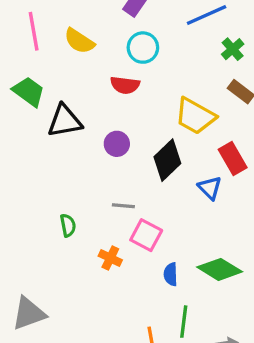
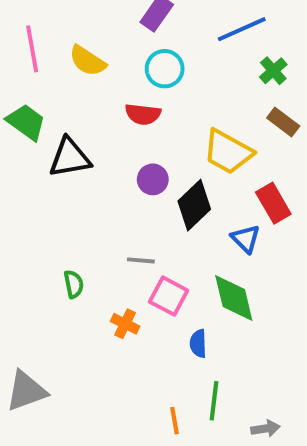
purple circle: (117, 144) -> (153, 179), moved
green diamond: (220, 269) -> (234, 298), moved, turned 45

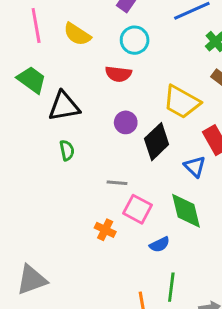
green semicircle: (74, 284) -> (67, 150), moved
blue semicircle: (198, 343) -> (160, 244), turned -114

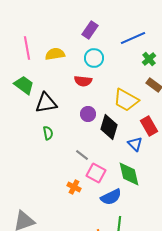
yellow semicircle: (77, 34) -> (55, 54), turned 138
black diamond: (157, 142) -> (109, 127), turned -30
gray line: (117, 183) -> (82, 155), turned 32
blue semicircle: (160, 244) -> (111, 197), size x1.5

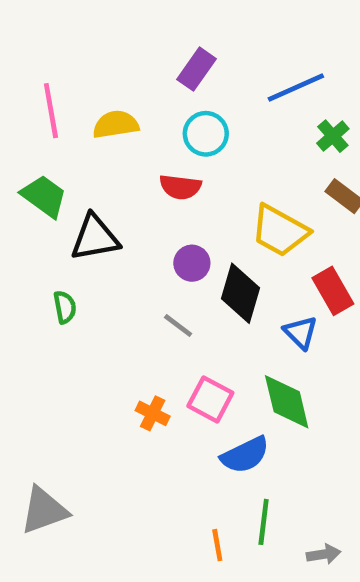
green semicircle: (48, 133) -> (65, 307), moved
gray line: (82, 155) -> (178, 326), moved
orange cross: (74, 187) -> (153, 413), moved

